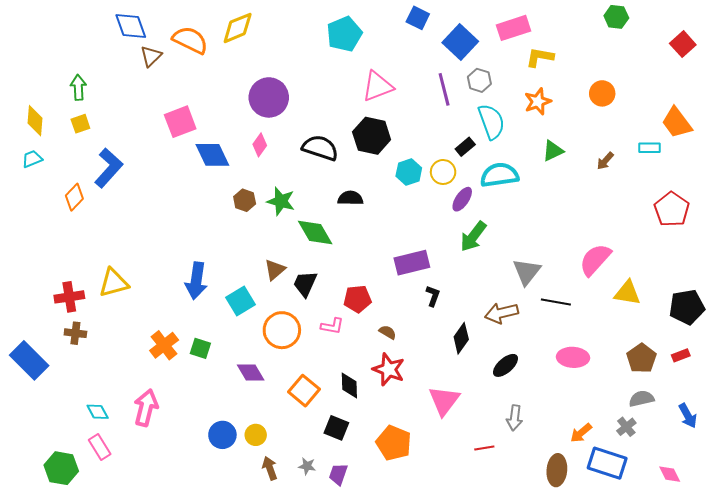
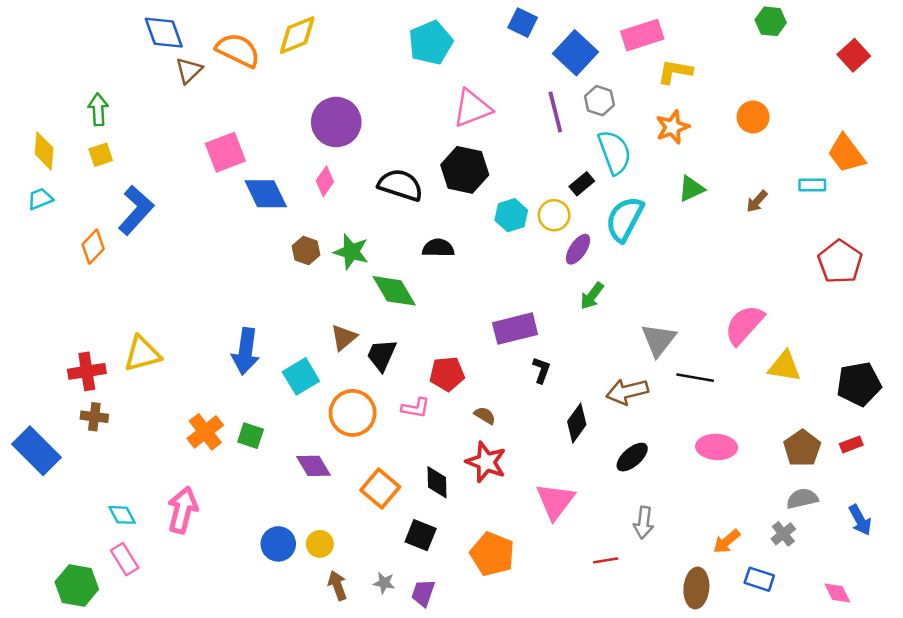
cyan semicircle: (499, 175) -> (625, 219), turned -54
green arrow: (473, 236) -> (592, 296), size x0.7
blue rectangle: (607, 463) -> (759, 579), size x0.6

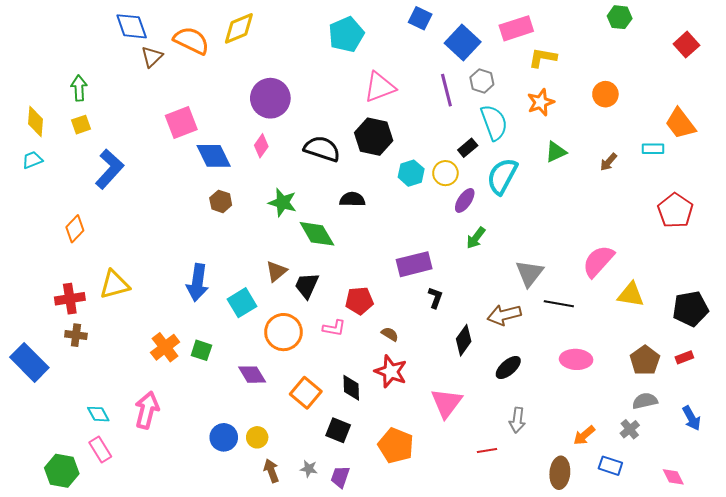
orange diamond: (93, 247) -> (75, 229), moved
brown hexagon: (306, 250) -> (221, 201), moved

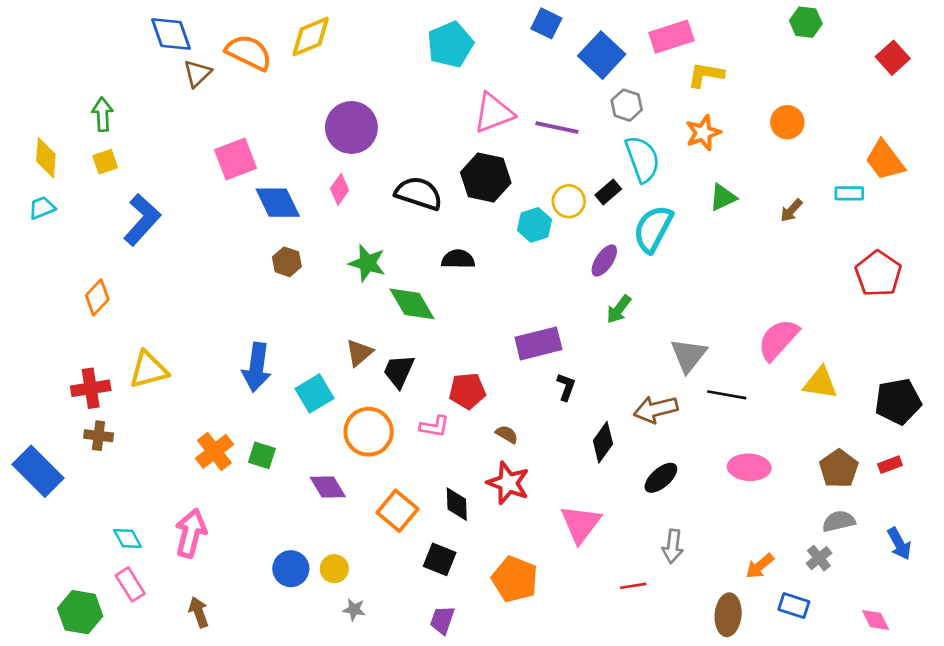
purple line: (446, 90) -> (557, 127), moved, turned -64
yellow circle: (445, 173) -> (569, 201), moved
gray star: (309, 469) -> (354, 610), moved
brown arrow: (271, 471) -> (199, 612), moved

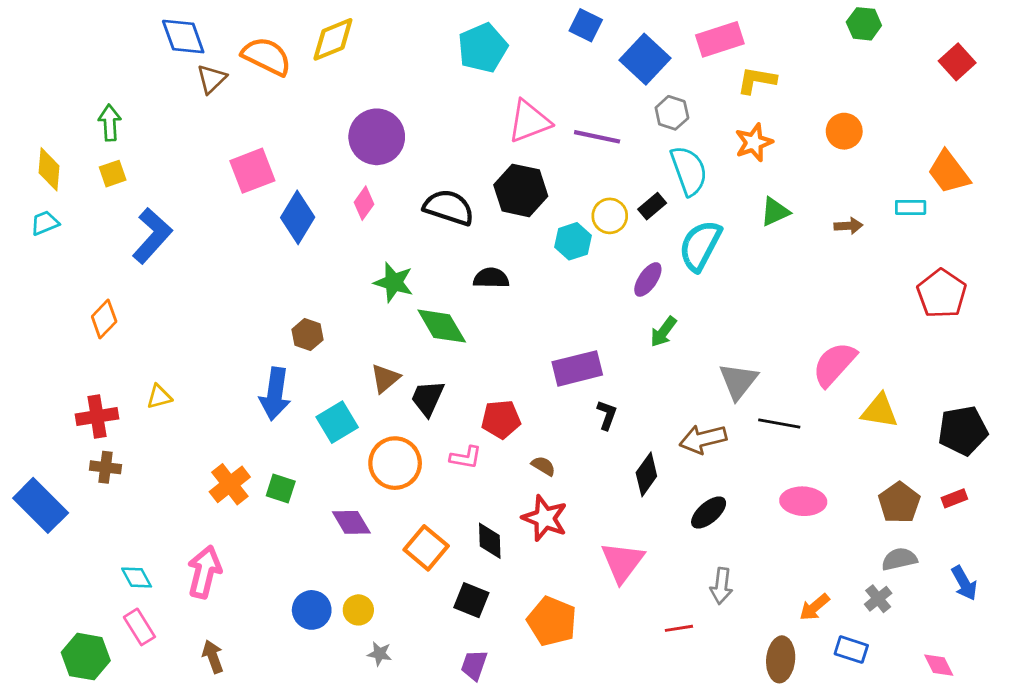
blue diamond: (278, 203) -> (298, 217), turned 57
brown arrow: (791, 210) -> (848, 226), turned -135
brown hexagon: (287, 262) -> (307, 335), moved
yellow triangle: (149, 370) -> (159, 397), size x0.6

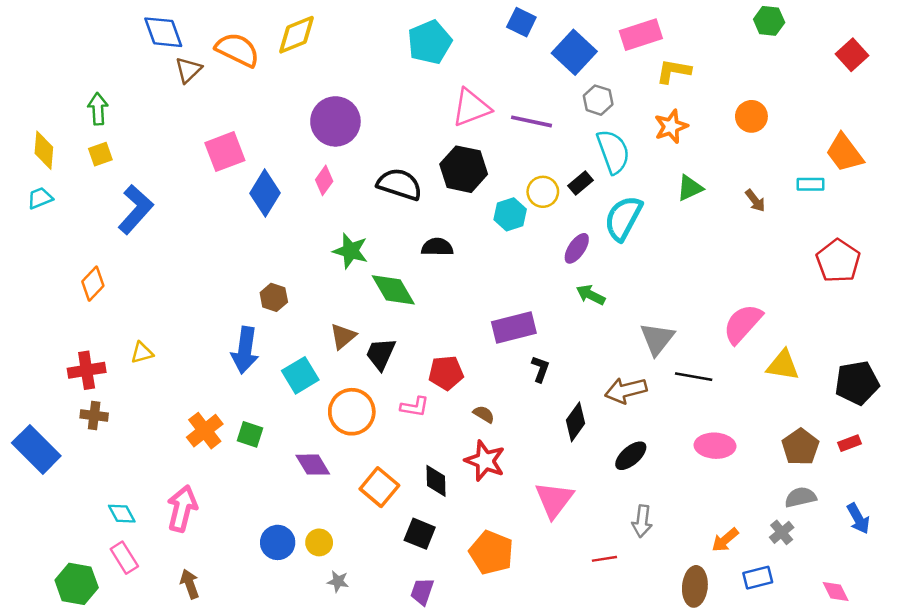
brown arrow: (848, 226) -> (755, 201), turned 55
green arrow: (663, 332) -> (591, 295), turned 80
blue rectangle: (851, 650) -> (758, 578), turned -32

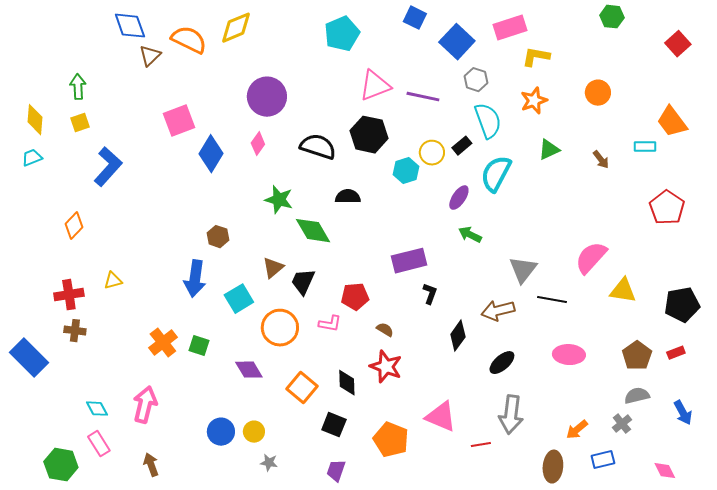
pink triangle: (554, 500) -> (441, 417), moved, turned -44
gray arrow: (642, 521) -> (511, 415), size x1.5

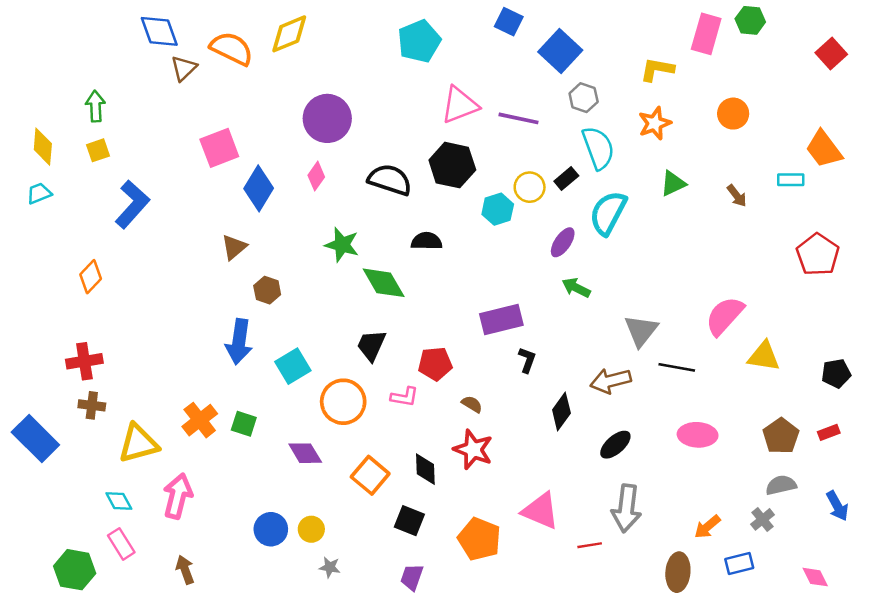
pink rectangle: (510, 28) -> (706, 34), moved, turned -56
brown triangle: (273, 268) -> (234, 247), moved
yellow triangle: (113, 281) -> (138, 443), moved, size x1.8
black pentagon: (682, 305) -> (836, 374), size x0.7

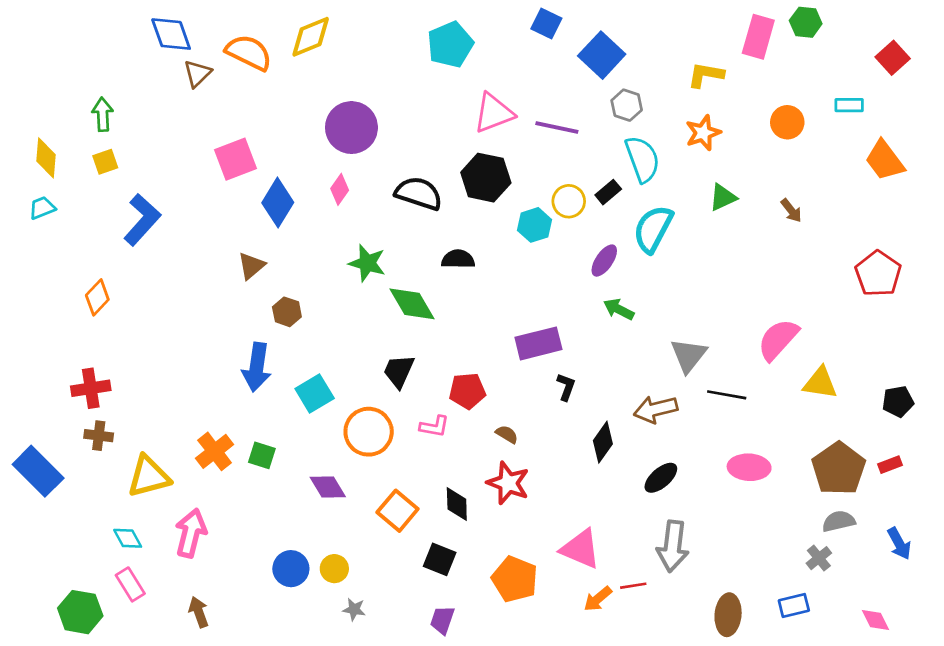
cyan rectangle: (791, 180) -> (849, 105), moved
brown pentagon: (781, 436) -> (839, 469), size x1.4
orange arrow: (707, 527) -> (598, 599), moved

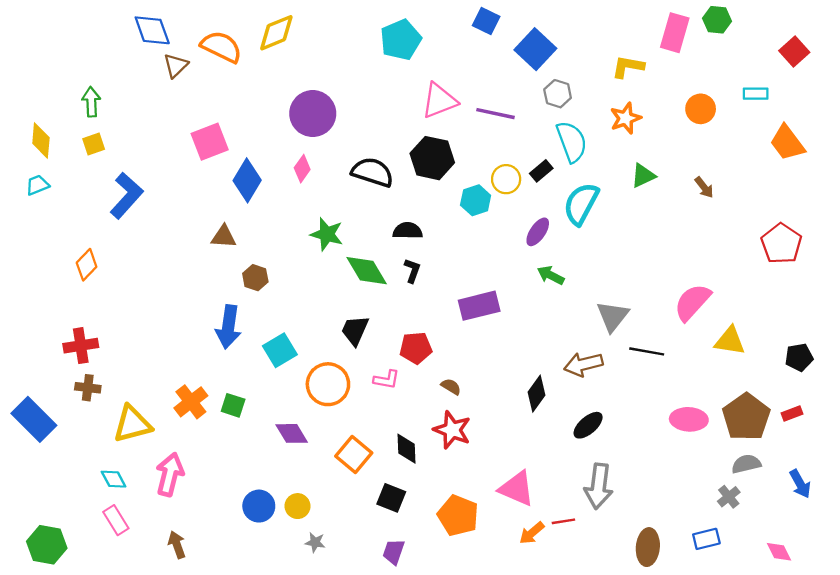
brown triangle: (251, 266) -> (224, 237), turned 44
black L-shape: (566, 387) -> (412, 271), moved
pink ellipse: (749, 467) -> (689, 419), moved
green hexagon: (80, 612) -> (47, 545), moved

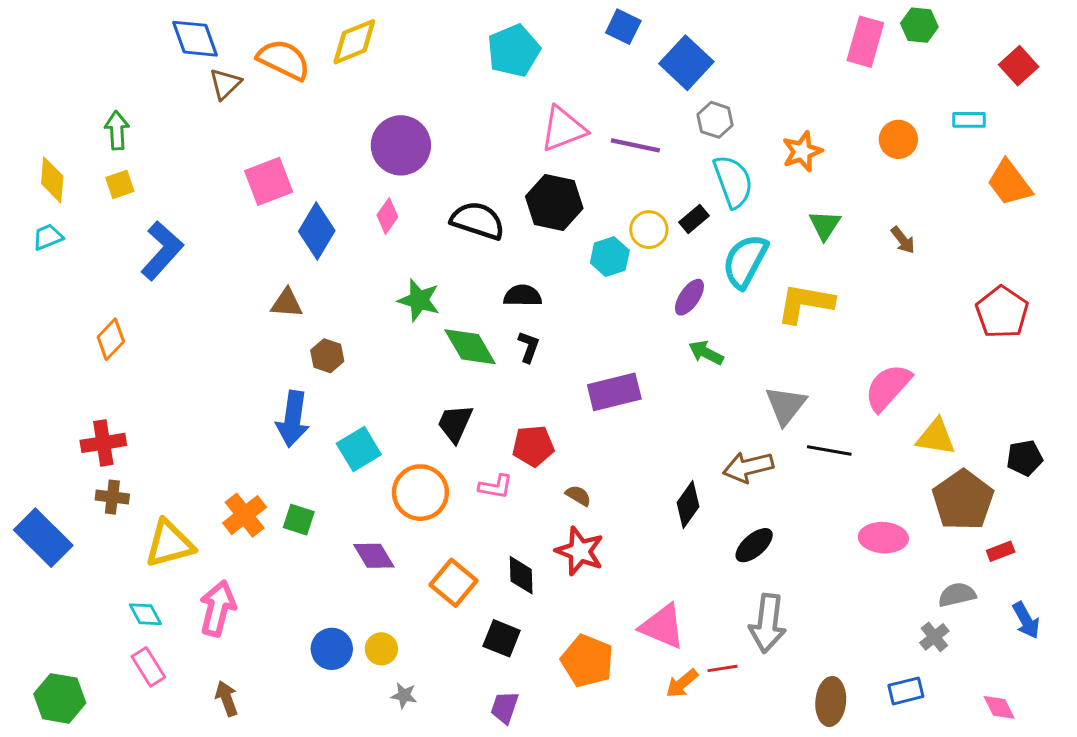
yellow L-shape: (628, 67) -> (805, 303), moved, size x1.4
green triangle: (643, 176) -> (825, 225), turned -32
red rectangle: (792, 414) -> (1001, 551), moved
brown pentagon: (746, 417) -> (963, 500), moved

